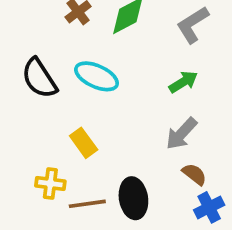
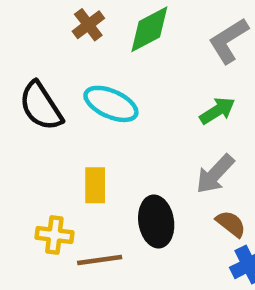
yellow rectangle: (84, 143) -> (95, 185), turned 36
black ellipse: (133, 198) -> (156, 222), moved

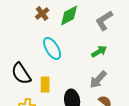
cyan ellipse: (111, 104) -> (52, 48), turned 35
black semicircle: (41, 106) -> (21, 74), moved

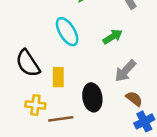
green arrow: (99, 52) -> (113, 37), moved

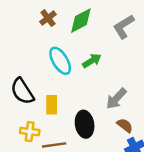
green arrow: (113, 37) -> (92, 61), moved

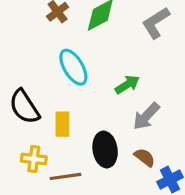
green arrow: (92, 61) -> (127, 85), moved
brown semicircle: (125, 125) -> (145, 157), moved

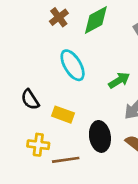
black semicircle: (24, 107) -> (30, 99), size x0.7
yellow rectangle: (62, 124) -> (63, 115), turned -70

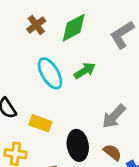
green arrow: (119, 80) -> (85, 71), moved

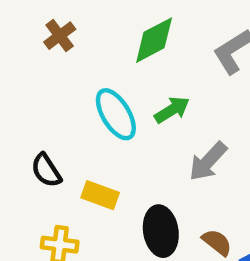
brown cross: (36, 25) -> (60, 36), moved
gray arrow: (114, 116) -> (208, 161), moved

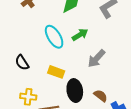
yellow rectangle: (100, 195) -> (56, 72), moved

